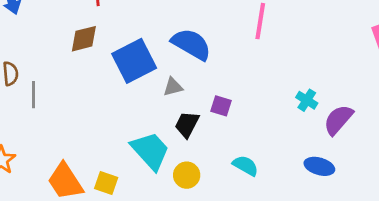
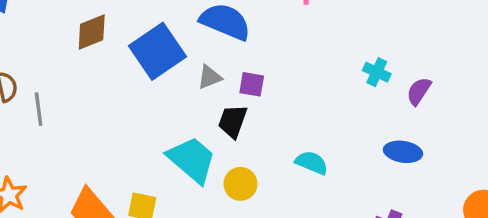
purple square: (221, 106) -> (252, 84), moved
purple semicircle: (338, 120) -> (419, 91), size x0.7

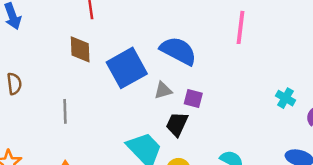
brown diamond: (92, 32) -> (80, 49), turned -76
gray line: (39, 109) -> (65, 111), moved

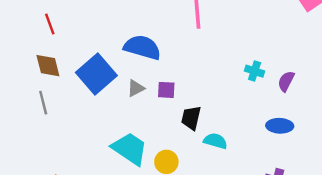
gray line: (65, 111) -> (43, 103), moved
black trapezoid: (177, 124) -> (191, 118), moved

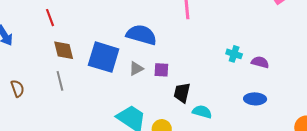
red line: (50, 24) -> (50, 18), moved
blue square: (96, 74) -> (104, 57), turned -32
purple semicircle: (286, 81) -> (260, 62), turned 78

